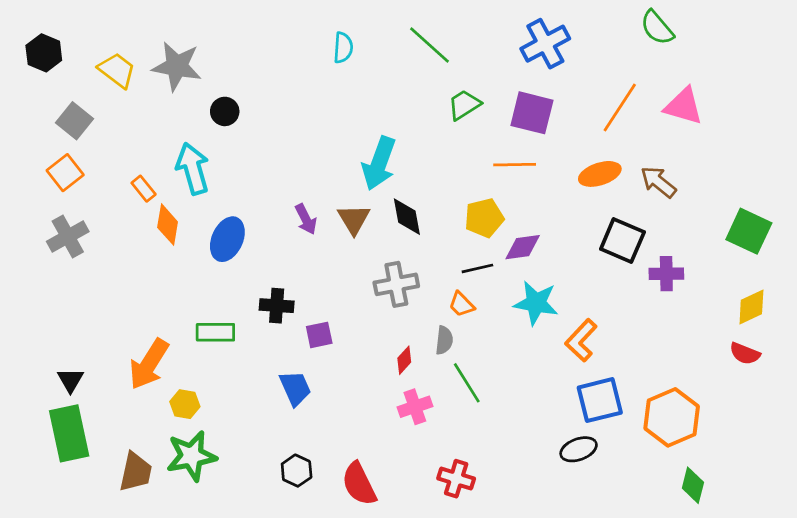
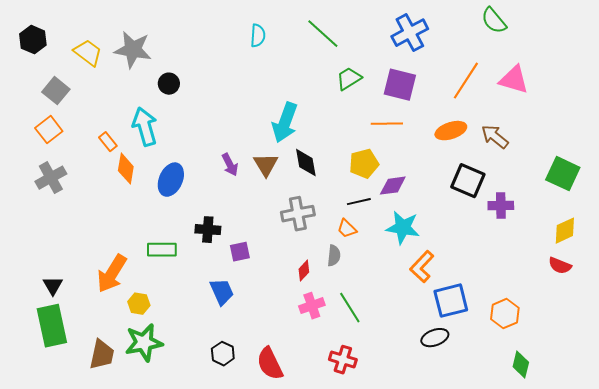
orange L-shape: (581, 340) -> (422, 267), moved
green line: (467, 383) -> (350, 308), moved
orange hexagon: (672, 417) -> (505, 314), size x0.7

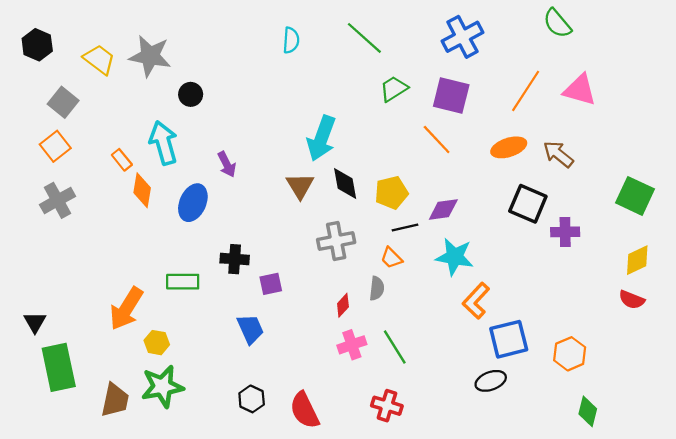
orange line: (387, 124) -> (437, 139), turned 48
yellow pentagon: (364, 164) -> (391, 193), moved
purple arrow: (230, 165) -> (227, 164), moved
black triangle: (53, 286) -> (35, 322), moved

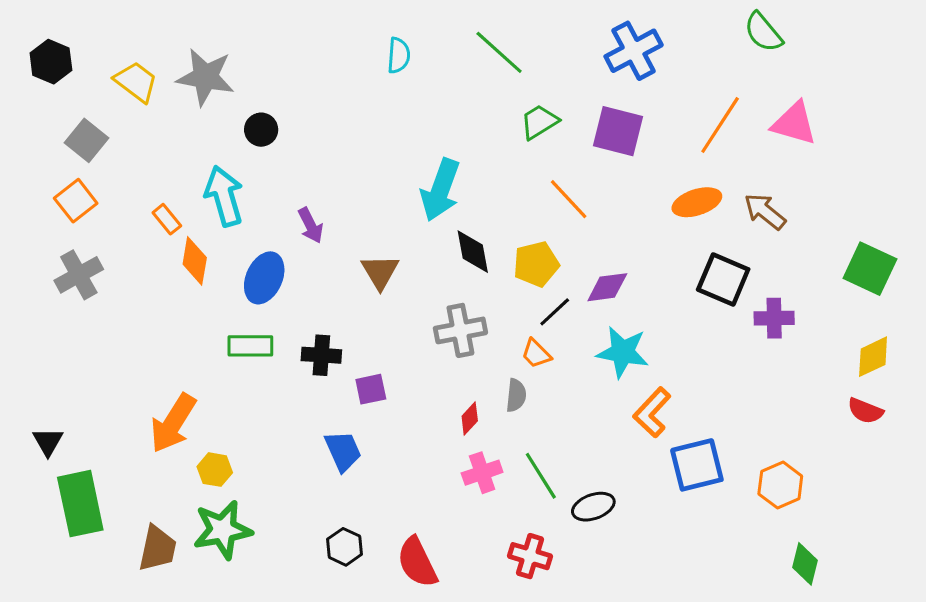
orange line: (437, 139) -> (569, 199), moved
brown triangle: (300, 186) -> (380, 272), moved
black line: (405, 227) -> (555, 312), turned -30
green rectangle: (183, 282) -> (250, 346), moved
black ellipse: (491, 381) -> (593, 507), moved

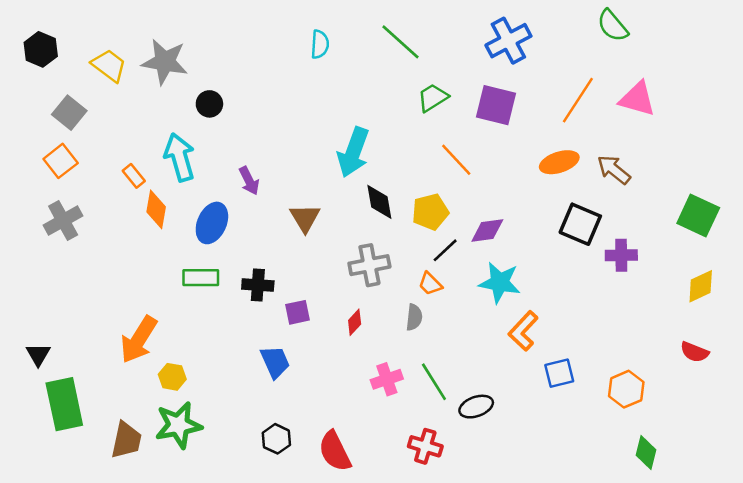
red semicircle: (865, 411) -> (694, 352), moved
red diamond: (470, 419) -> (355, 322), moved
blue square: (697, 465) -> (559, 373), size x0.7

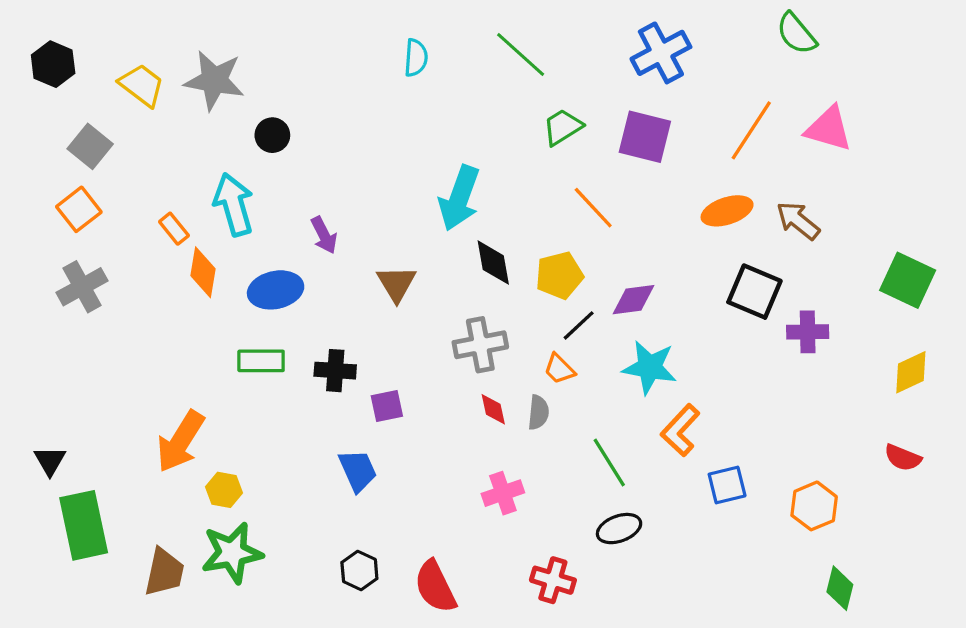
blue ellipse: (212, 223) -> (276, 290), turned 54
red diamond: (355, 322) -> (493, 409), moved, turned -55
green line: (434, 382) -> (609, 462), moved

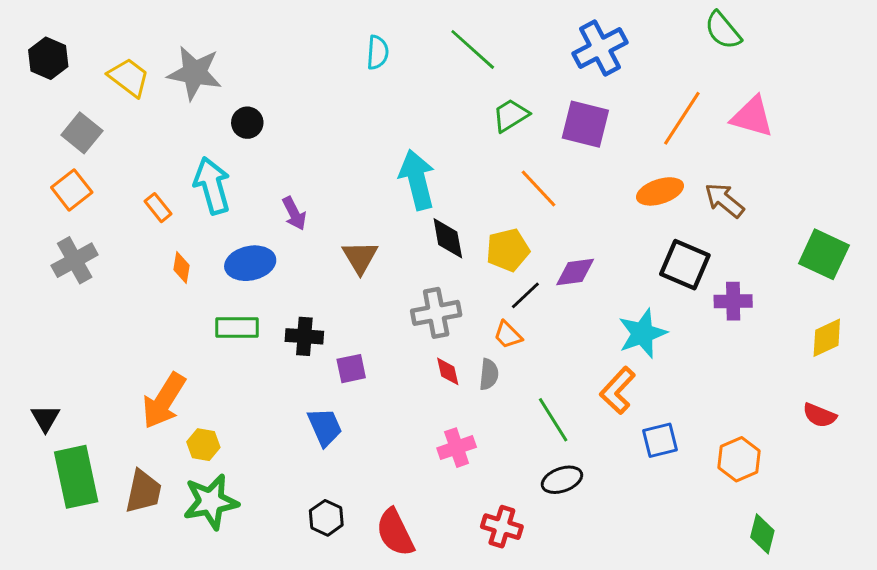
cyan arrow: (459, 198) -> (417, 180), turned 146
orange diamond: (203, 272) -> (181, 268), moved, size x0.7
cyan star: (650, 367) -> (642, 333), moved, turned -30
brown trapezoid: (164, 572) -> (143, 491), moved

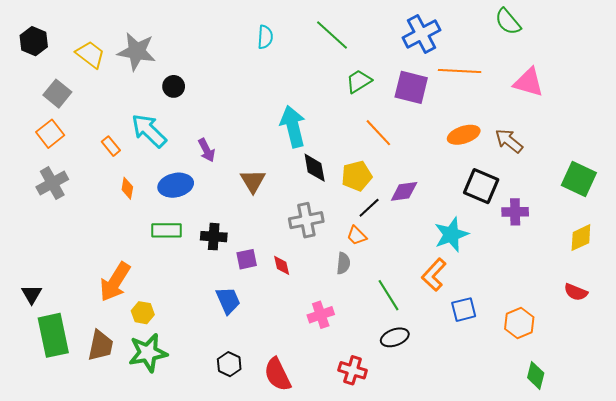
orange line: (682, 118) -> (460, 71), moved, turned 60
cyan arrow: (212, 186) -> (149, 131), turned -30
red diamond: (448, 371) -> (282, 265), moved

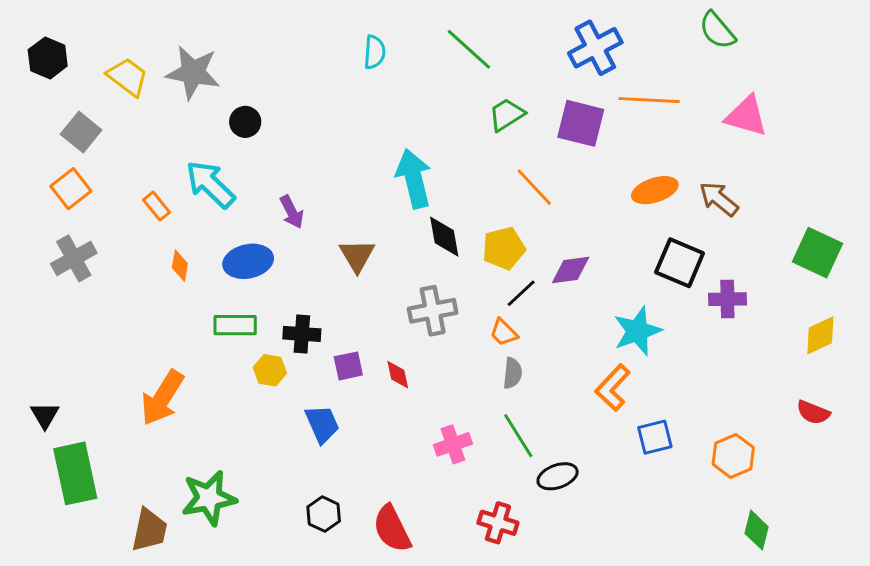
gray semicircle: (343, 263) -> (512, 373), moved
green line: (389, 295) -> (518, 436), moved
yellow hexagon: (143, 313) -> (270, 370), moved
brown trapezoid: (101, 346) -> (149, 530), moved

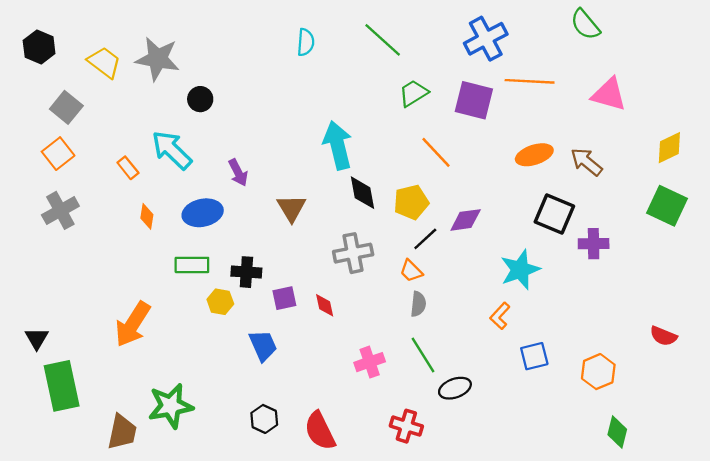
yellow diamond: (820, 335) -> (669, 148), moved
orange L-shape: (613, 388) -> (500, 316), size x0.7

